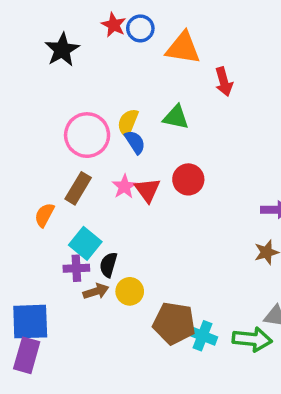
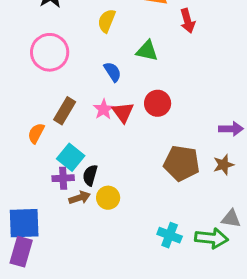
yellow semicircle: (128, 123) -> (107, 21), moved
pink circle: (87, 135) -> (50, 52), moved
brown pentagon: (174, 323) -> (182, 163), moved

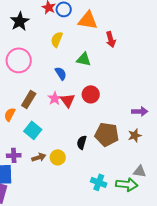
black semicircle: (90, 175) -> (82, 142), moved
purple cross: (63, 178) -> (14, 155), moved

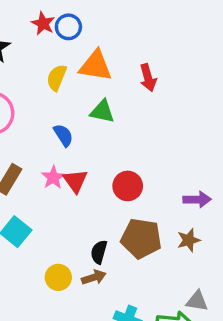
orange triangle: (88, 20) -> (96, 66), moved
red circle: (91, 94) -> (128, 186), moved
brown arrow: (39, 157) -> (94, 277), moved

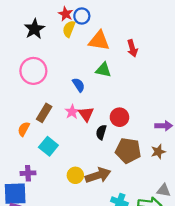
yellow semicircle: (57, 78) -> (69, 29), moved
black semicircle: (99, 252) -> (101, 132), moved
brown arrow: (94, 277) -> (98, 175), size x1.6

